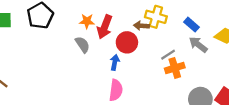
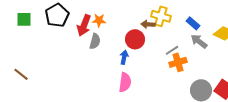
red arrow: (105, 27) -> (84, 25), moved
gray semicircle: (82, 45) -> (95, 41), turned 49

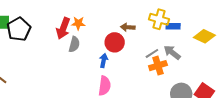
black pentagon: (57, 15) -> (19, 29), moved
yellow cross: (161, 16) -> (159, 19), moved
blue rectangle: (193, 23) -> (173, 26), turned -40
gray arrow: (199, 41) -> (172, 52), moved

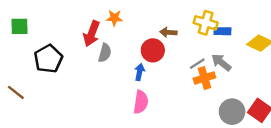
orange star: (78, 23) -> (114, 18), moved
black pentagon: (19, 29) -> (48, 59), moved

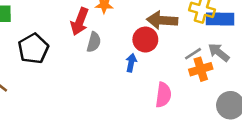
blue rectangle: (222, 31) -> (220, 19), size x1.5
brown arrow: (168, 32) -> (162, 20), size x1.6
pink semicircle: (141, 102) -> (163, 95), moved

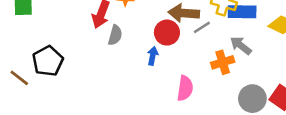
black pentagon: (33, 49) -> (48, 61), moved
gray line: (193, 54) -> (202, 27), moved

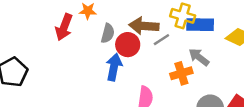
gray semicircle: (115, 35) -> (108, 33), moved
blue arrow: (153, 56) -> (114, 67), size x1.5

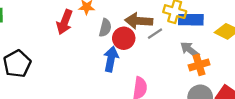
orange cross: (181, 73) -> (199, 65), moved

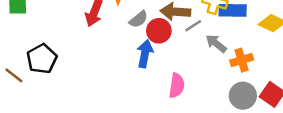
gray semicircle: (105, 28) -> (139, 19), turned 36
gray arrow: (190, 50) -> (216, 43), moved

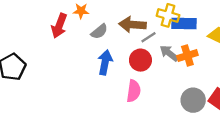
red circle: (159, 31) -> (140, 60), moved
orange cross: (242, 60) -> (187, 56), moved

